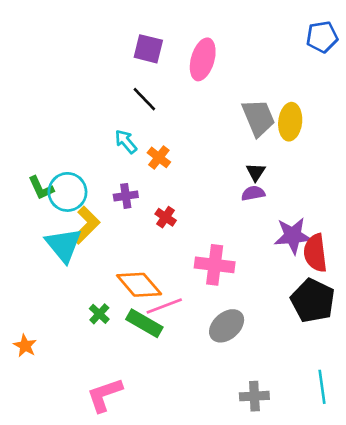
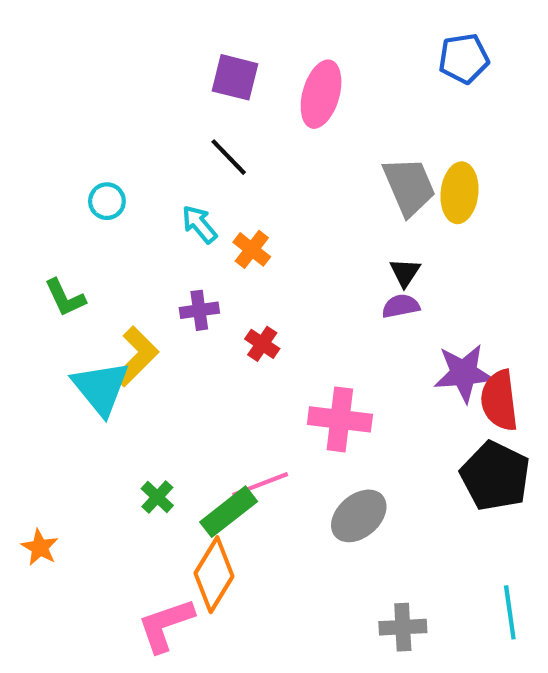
blue pentagon: (322, 37) -> (464, 58), moved
cyan circle: (67, 192) -> (107, 201), moved, size x0.6
orange diamond: (139, 285) -> (214, 575), moved, turned 72
green rectangle: (144, 323) -> (229, 512), turned -68

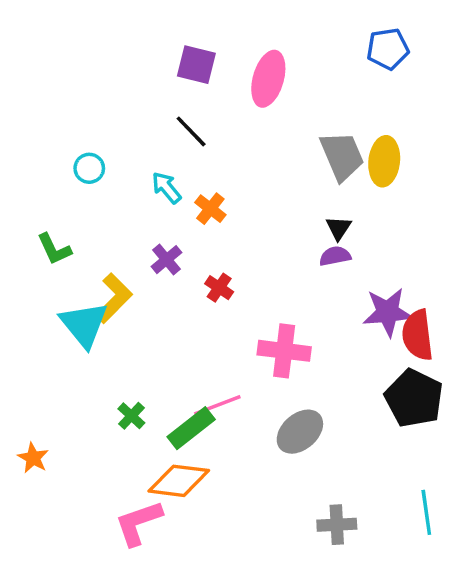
purple cross: (199, 310) -> (167, 260), turned -32
orange diamond: (214, 575) -> (179, 481), turned 66

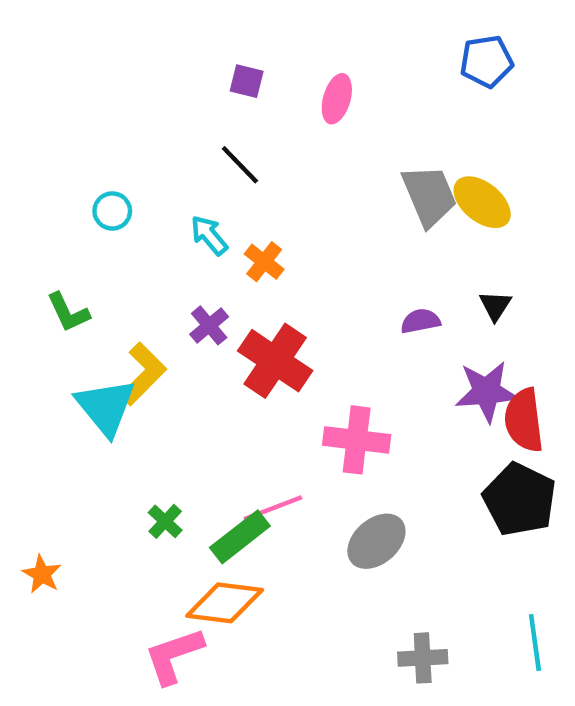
purple square: (196, 65) -> (247, 81), size x0.7
pink ellipse: (268, 79) -> (337, 99), size x0.7
yellow ellipse: (384, 161) -> (482, 202), turned -57
black triangle: (339, 228) -> (495, 306), moved
red cross: (219, 288) -> (275, 361), size x2.0

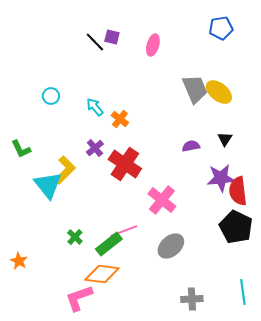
black line: (240, 165) -> (95, 42), moved
green L-shape: (68, 312) -> (21, 149), moved
pink cross: (357, 440) -> (162, 200), turned 32

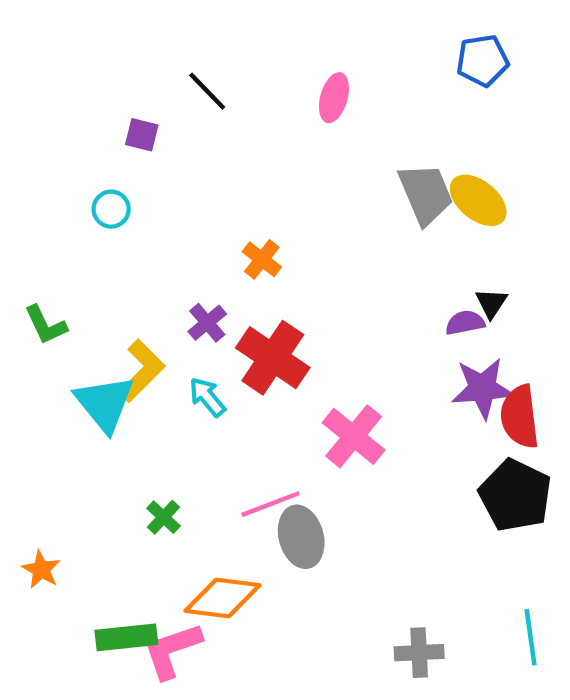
purple square: (112, 37) -> (142, 135), moved
cyan arrow: (95, 107) -> (207, 397), moved
purple semicircle: (191, 146) -> (465, 323), moved
green rectangle: (109, 244) -> (126, 637), moved, turned 32
gray ellipse: (171, 246) -> (301, 537), moved, turned -64

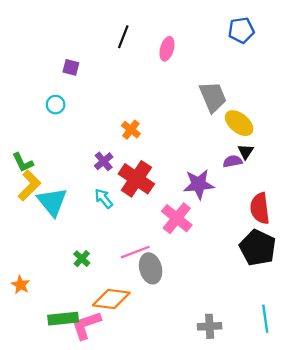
black line: (207, 91) -> (123, 37), moved, turned 65
yellow ellipse: (478, 200) -> (239, 123), moved
yellow L-shape: (142, 371) -> (29, 185), moved
purple star: (483, 388) -> (199, 184), moved

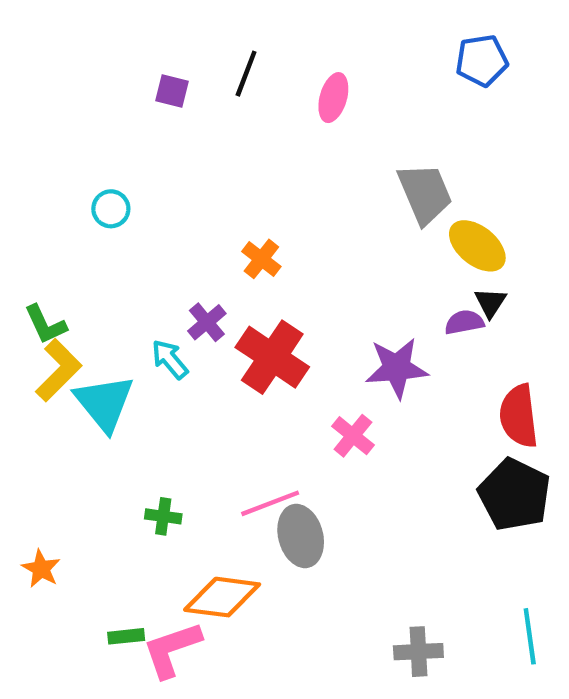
purple square: (71, 67) -> (172, 91), moved
cyan arrow: (104, 198) -> (170, 359), moved
pink cross: (177, 218) -> (353, 436), size x0.7
green cross: (82, 259) -> (163, 516), turned -35
green rectangle: (63, 319) -> (126, 636), size x0.6

